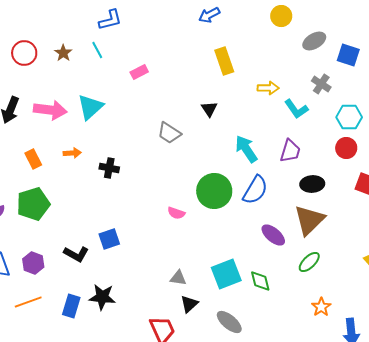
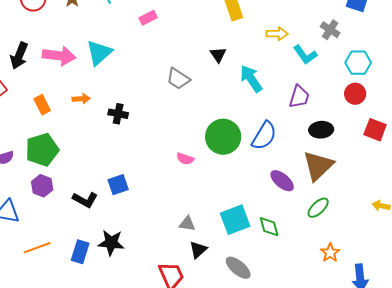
cyan arrow: (246, 149) -> (251, 79), moved
purple hexagon: (33, 263) -> (42, 186), moved

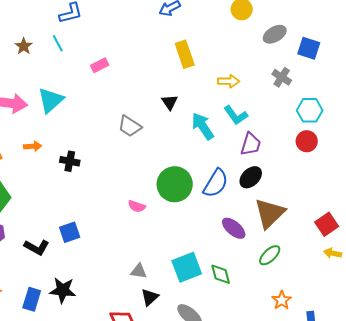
cyan L-shape: (305, 55) -> (236, 115), moved
black ellipse: (321, 130) -> (251, 177), moved, turned -40
red square: (375, 130) -> (327, 224), moved, turned 35

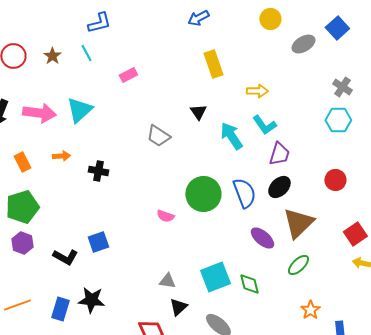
blue square: (309, 48) -> (337, 28), moved, turned 30
gray cross: (282, 77) -> (342, 87), moved
red circle: (307, 141) -> (335, 180), moved
blue semicircle: (216, 183) -> (244, 193), turned -52

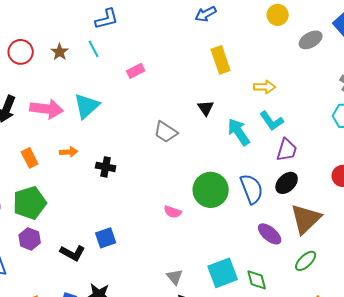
gray triangle: (167, 281) -> (175, 277), turned 42

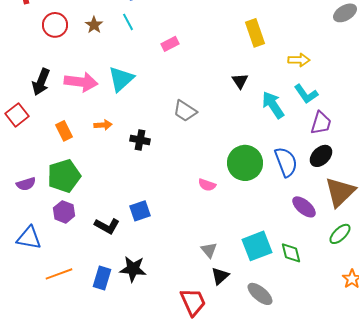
gray trapezoid: (166, 132) -> (185, 111), moved

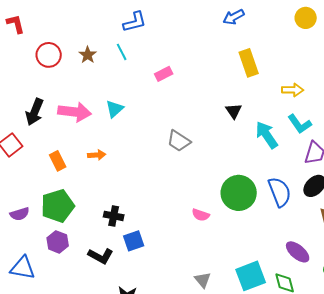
cyan triangle: (121, 79) -> (115, 109), size x0.7
black cross: (140, 140) -> (114, 216), moved
purple ellipse: (304, 207) -> (298, 252), moved

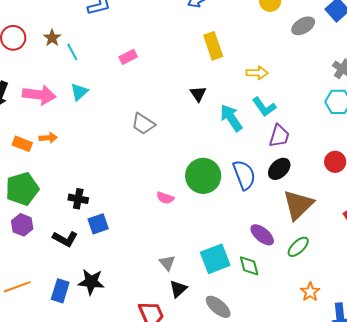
cyan line: (122, 52) -> (72, 52), moved
orange arrow: (97, 155) -> (48, 138), moved
orange rectangle: (58, 161) -> (22, 144), turned -42

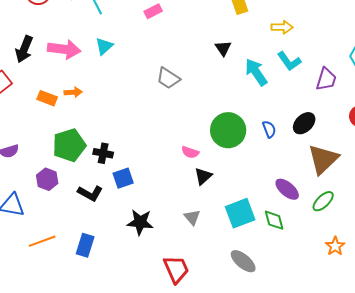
purple trapezoid: (279, 136) -> (326, 79), moved
blue semicircle: (244, 175) -> (269, 129), size x0.6
green pentagon: (22, 189) -> (69, 145), moved
black star: (91, 282) -> (140, 222), moved
black triangle: (178, 289) -> (203, 176), moved

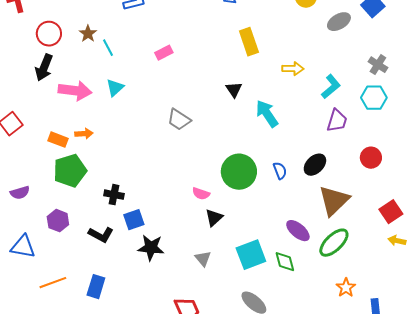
black arrow: (24, 49) -> (44, 68), moved
cyan L-shape: (289, 61) -> (331, 87), moved, turned -95
green pentagon: (69, 145) -> (70, 171), moved
green ellipse: (323, 201) -> (334, 243), size x1.4
black star: (140, 222) -> (151, 248), moved

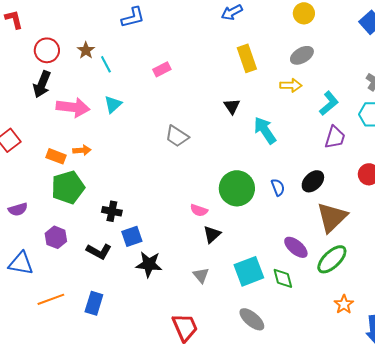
gray ellipse: (339, 22) -> (302, 55), moved

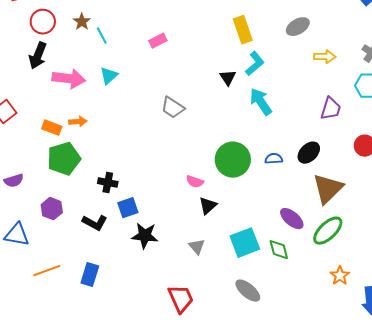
yellow arrow: (291, 85) -> (325, 57), moved
cyan L-shape: (329, 103) -> (255, 64), moved
blue semicircle: (278, 187) -> (274, 159), turned -72

